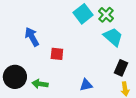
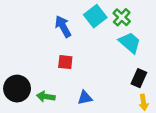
blue arrow: (32, 37) -> (63, 26), moved
blue triangle: (86, 85) -> (85, 98), moved

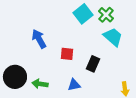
blue arrow: (63, 26) -> (39, 39), moved
red square: (65, 62) -> (67, 54), moved
black rectangle: (139, 78) -> (93, 64), moved

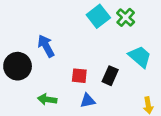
cyan trapezoid: (113, 37) -> (140, 57), moved
red square: (67, 54) -> (79, 76), moved
black circle: (15, 77) -> (18, 66), moved

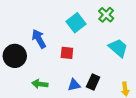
cyan square: (98, 16) -> (76, 23), moved
red square: (79, 76) -> (67, 53), moved
black rectangle: (110, 76) -> (93, 82), moved

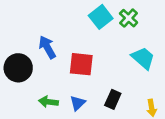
cyan square: (76, 23) -> (101, 17), moved
red square: (67, 53) -> (81, 64), size x1.5
blue triangle: (74, 85) -> (78, 103), moved, turned -32

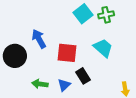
green cross: (129, 18) -> (106, 15), turned 35
cyan trapezoid: (143, 58) -> (103, 48), moved
black rectangle: (113, 99) -> (83, 76), moved, turned -56

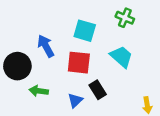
cyan square: (83, 14) -> (85, 31), moved, turned -36
green cross: (106, 15) -> (125, 18), turned 35
green arrow: (40, 84) -> (39, 91), moved

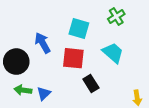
green cross: (125, 18) -> (116, 16), turned 35
green arrow: (39, 91) -> (23, 90), moved
blue triangle: (75, 100) -> (44, 93), moved

